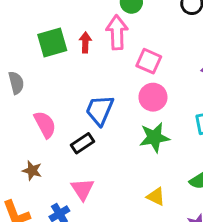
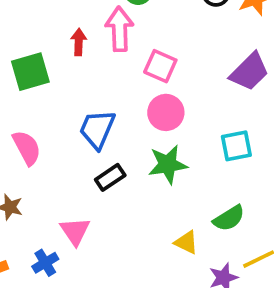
green square: (52, 42) -> (30, 72), moved
black rectangle: (82, 143) -> (110, 177), moved
yellow triangle: (156, 196) -> (186, 242), moved

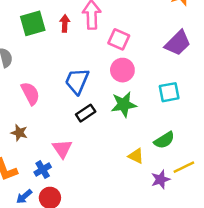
green square: (30, 72) -> (33, 23), moved

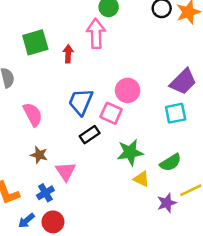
red arrow: (65, 23) -> (68, 54), moved
pink square: (119, 39) -> (111, 113), moved
purple trapezoid: (178, 43) -> (183, 82), moved
green star: (124, 104) -> (130, 152), moved
brown star: (19, 133) -> (39, 155), moved

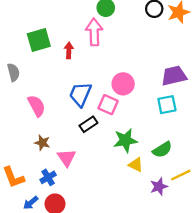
purple trapezoid: (183, 82) -> (174, 76), turned -148

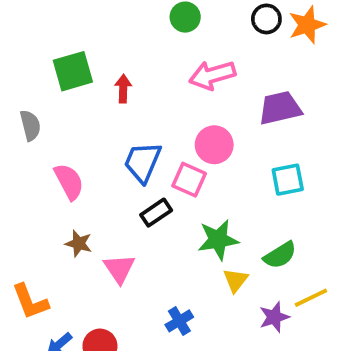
pink arrow: (94, 32) -> (212, 75), moved, turned -104
purple trapezoid: (174, 76) -> (280, 108), moved
yellow triangle: (136, 165) -> (235, 280), turned 42
blue cross: (48, 177) -> (179, 321), moved

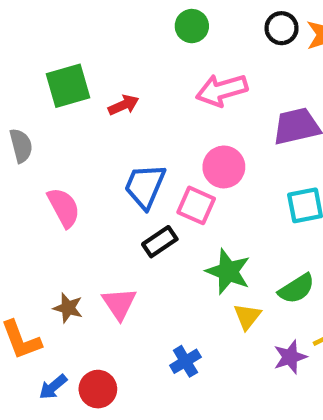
red arrow: (123, 89) -> (124, 105), turned 64
green star: (218, 240) -> (228, 272), turned 30
brown star: (79, 244) -> (68, 308), moved

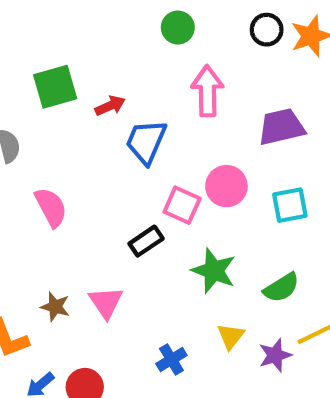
pink arrow: (222, 90) -> (207, 91), turned 105
pink circle: (224, 167) -> (226, 186), moved
blue trapezoid: (145, 186) -> (146, 142), moved
yellow triangle: (247, 316) -> (231, 336), moved

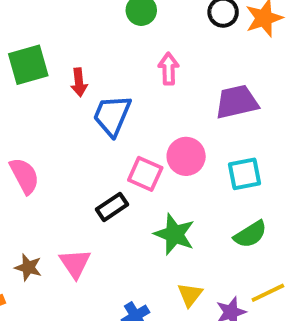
pink arrow: (207, 91) -> (169, 69), size x0.7
red arrow: (110, 106) -> (79, 82), turned 108
green semicircle: (281, 288) -> (250, 234), moved

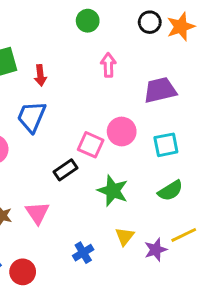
blue trapezoid: (112, 115) -> (32, 117), moved

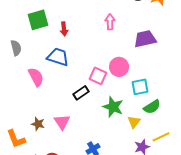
blue trapezoid: (32, 117) -> (58, 57), turned 85
cyan square: (166, 145) -> (140, 87), moved
yellow triangle: (125, 236) -> (134, 122), moved

